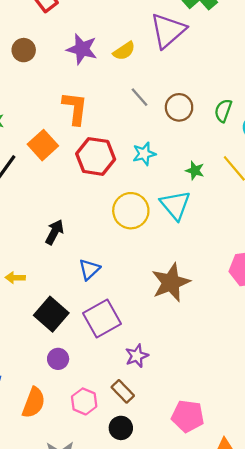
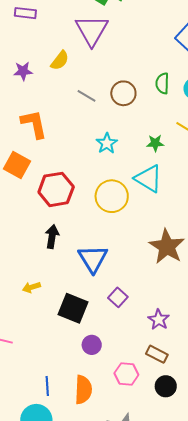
purple star: (82, 49) -> (23, 71), size x0.7
red hexagon: (96, 156) -> (56, 189), moved
blue triangle: (89, 269) -> (93, 259), size x1.5
purple square: (102, 318) -> (118, 297), size x0.6

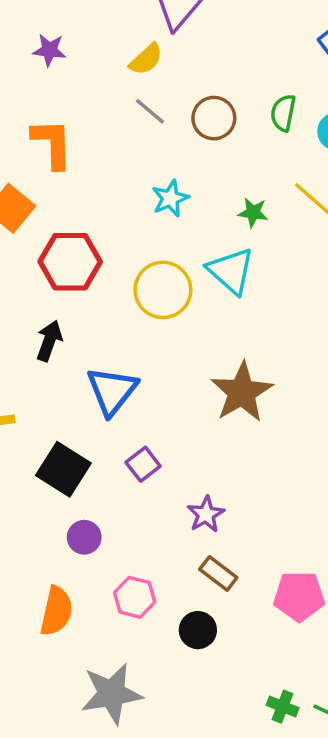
yellow semicircle: (60, 60) -> (146, 59), moved
brown rectangle: (157, 354) -> (218, 573), moved

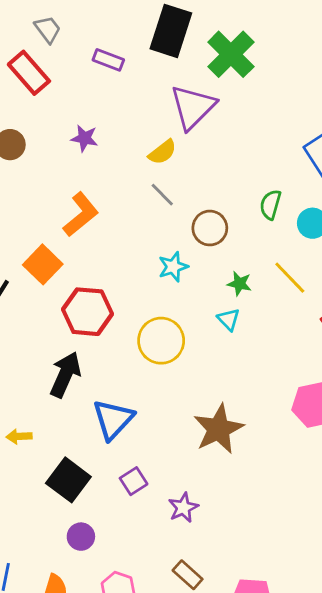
brown circle: (214, 118) -> (210, 228), moved
orange L-shape: (52, 144) -> (81, 214), turned 48
cyan triangle: (231, 271) -> (229, 319), moved, size x0.6
black arrow: (49, 341) -> (65, 375), size x1.4
purple star: (206, 514) -> (183, 508), moved

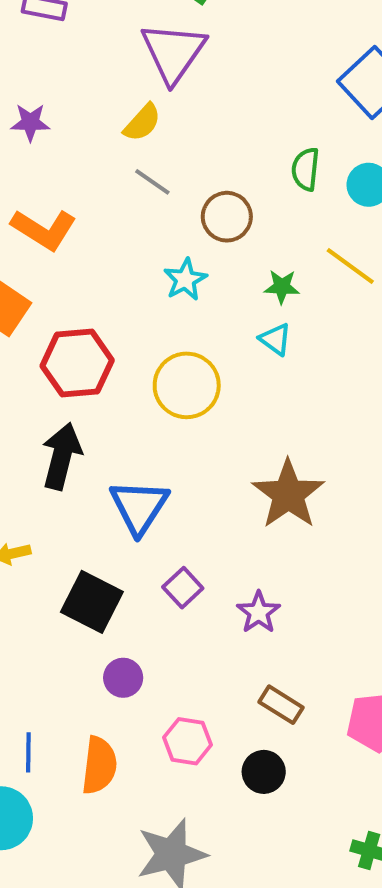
orange L-shape: (81, 214) -> (44, 229), turned 81

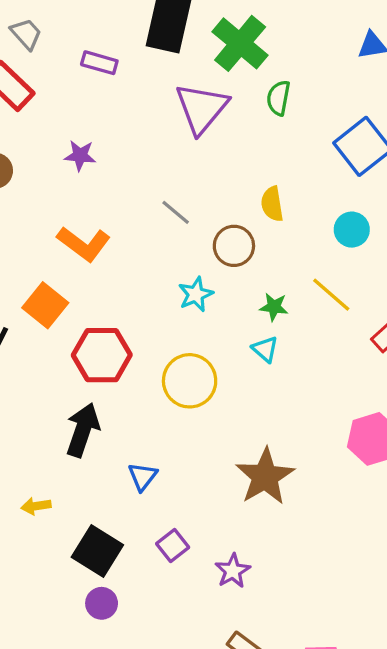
yellow semicircle: (142, 123) -> (272, 204), moved, turned 124
green semicircle: (305, 169) -> (278, 98), moved
blue triangle: (139, 507) -> (143, 477), size x0.6
purple circle: (123, 678) -> (102, 603), moved

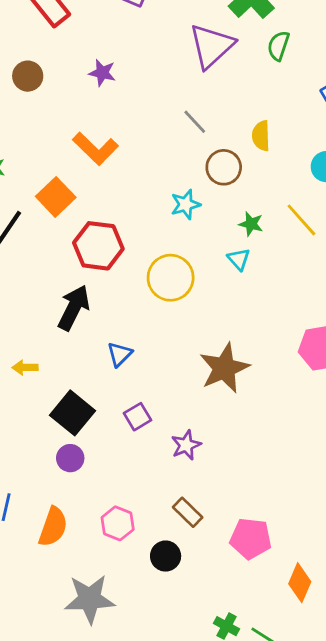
gray line: (176, 212) -> (195, 122), moved

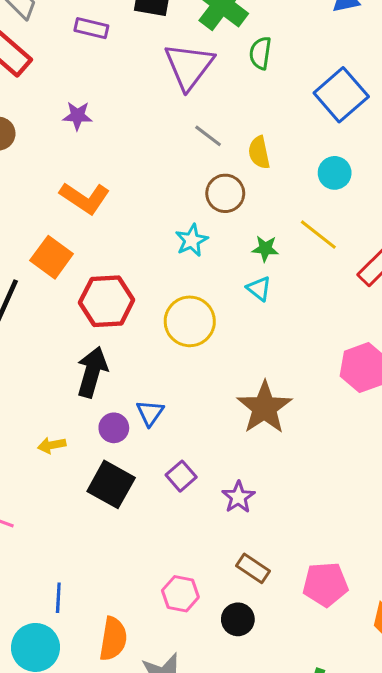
gray line: (195, 122) -> (208, 136), moved
purple circle: (70, 458) -> (114, 428), moved
orange semicircle: (53, 527) -> (113, 639), moved

